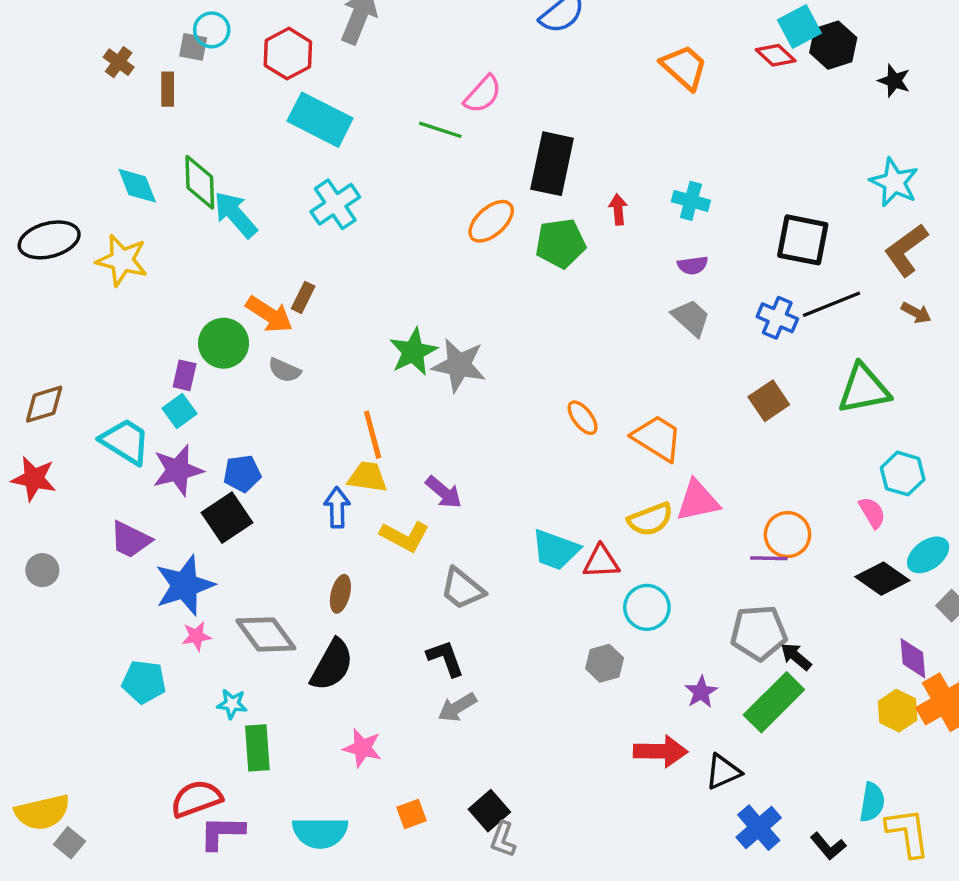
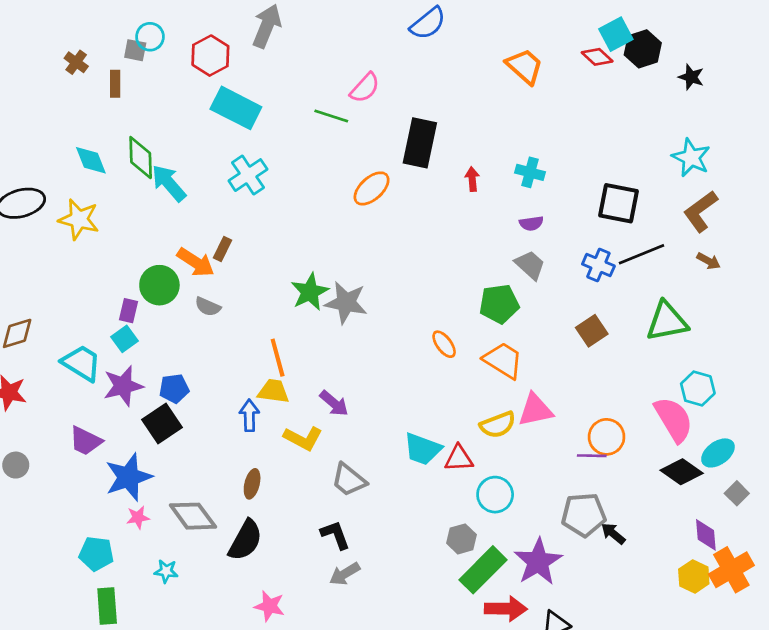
green pentagon: (561, 243) -> (499, 304), moved
pink semicircle: (872, 513) -> (674, 419), size x1.8
purple star: (701, 692) -> (538, 562), size x1.8
green rectangle: (774, 702) -> (483, 570), moved
green rectangle: (257, 748) -> (107, 606), moved

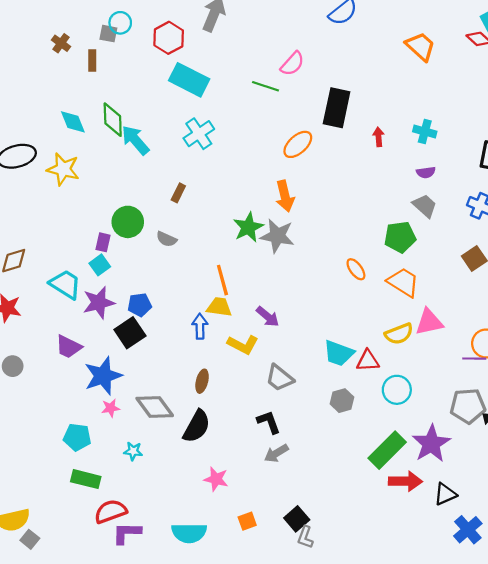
orange arrow: (196, 262) -> (285, 196), moved, turned 44
gray hexagon: (462, 539) -> (342, 401), moved
green rectangle: (107, 606) -> (86, 479), turned -72

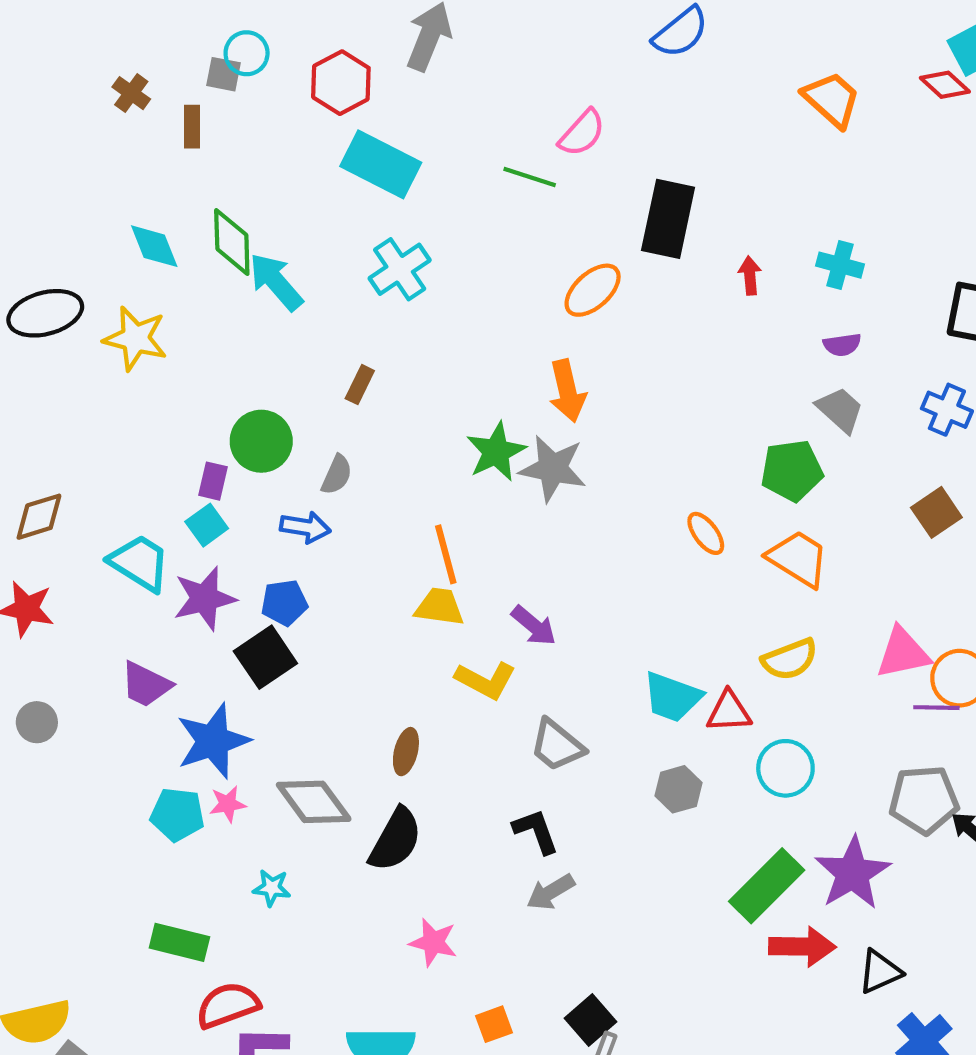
gray semicircle: (167, 239) -> (337, 475), turned -90
pink triangle: (429, 322) -> (903, 653), moved
blue arrow: (200, 326) -> (305, 527), moved, turned 100
cyan pentagon: (77, 437) -> (177, 814), moved

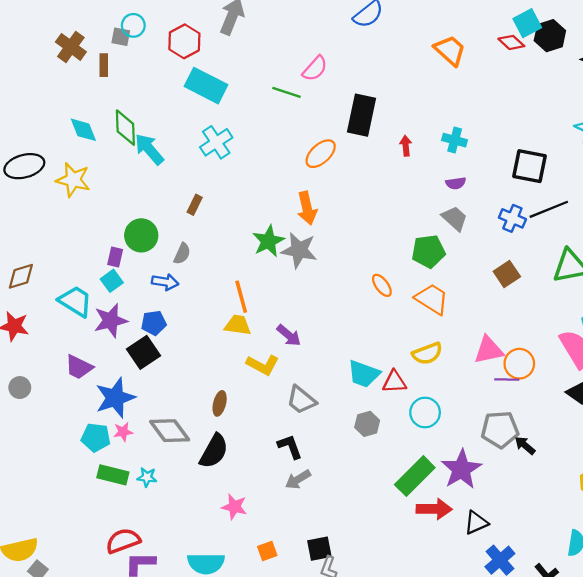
brown cross: (131, 93) -> (71, 47), size x1.5
green rectangle: (179, 942) -> (113, 475), moved
black square: (590, 1020) -> (319, 549), turned 30

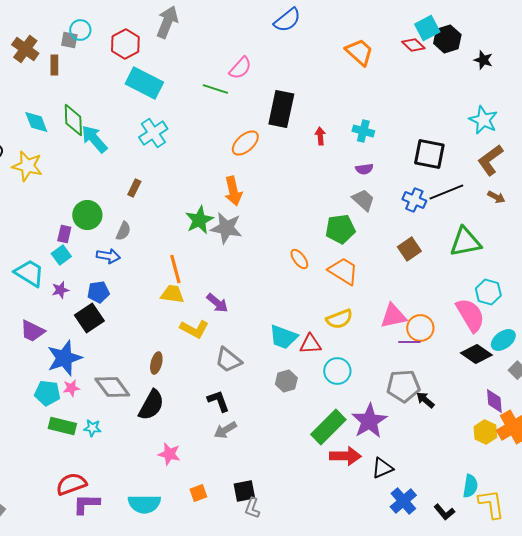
purple star: (111, 321) -> (60, 290), size x0.6

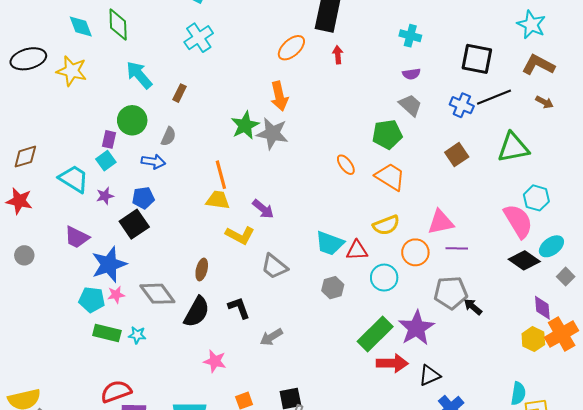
red arrow: (320, 136) -> (338, 55), moved
cyan arrow: (94, 139) -> (139, 75), moved
brown L-shape: (490, 160) -> (538, 65), turned 64
orange circle: (420, 328) -> (415, 252), moved
black L-shape: (218, 401) -> (239, 308), moved

